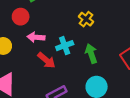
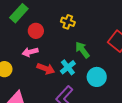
red circle: (21, 17) -> (36, 31), moved
cyan cross: (65, 46) -> (68, 67), moved

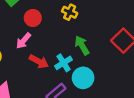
pink arrow: (30, 52) -> (23, 41), turned -42
cyan circle: (97, 77) -> (83, 78), moved

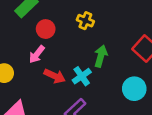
green arrow: (82, 45) -> (101, 56), turned 48
cyan circle: (83, 78) -> (134, 89), moved

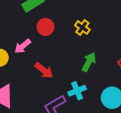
pink arrow: (37, 54) -> (23, 46), moved
cyan cross: (82, 76) -> (77, 91), moved

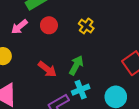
pink arrow: (23, 46) -> (19, 27), moved
green arrow: (89, 62) -> (76, 65), moved

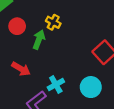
green arrow: (76, 65) -> (39, 40), moved

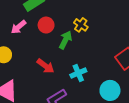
cyan cross: (56, 85) -> (78, 73), moved

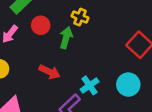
cyan cross: (78, 73) -> (90, 85), moved

